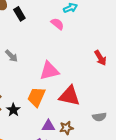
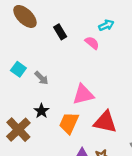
black rectangle: (19, 14) -> (60, 32), moved
black star: (13, 110) -> (41, 111), moved

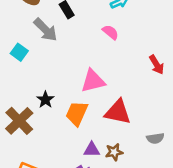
pink semicircle: (92, 43) -> (110, 32), moved
gray arrow: (41, 78) -> (45, 30), moved, size x1.5

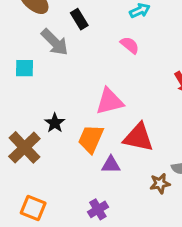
cyan square: (19, 52) -> (24, 68), turned -35
purple triangle: (92, 150) -> (111, 165), moved
brown star: (114, 152) -> (160, 183), moved

